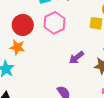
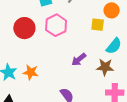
orange star: (17, 47) -> (31, 72), moved

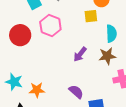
cyan semicircle: (114, 46) -> (111, 34), turned -30
orange star: (31, 72) -> (37, 90), moved

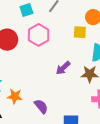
purple semicircle: (76, 92) -> (41, 106), moved

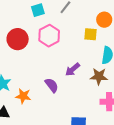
purple semicircle: (41, 106) -> (52, 85), moved

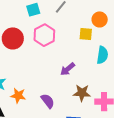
brown star: (99, 76) -> (82, 93), moved
purple semicircle: (52, 85) -> (48, 101), moved

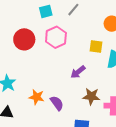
yellow square: (86, 34) -> (96, 46), moved
orange star: (18, 96) -> (37, 97), moved

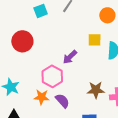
pink hexagon: (56, 37) -> (52, 76), moved
purple arrow: (78, 72) -> (70, 57), moved

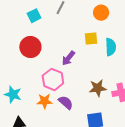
red circle: (22, 41) -> (30, 47), moved

